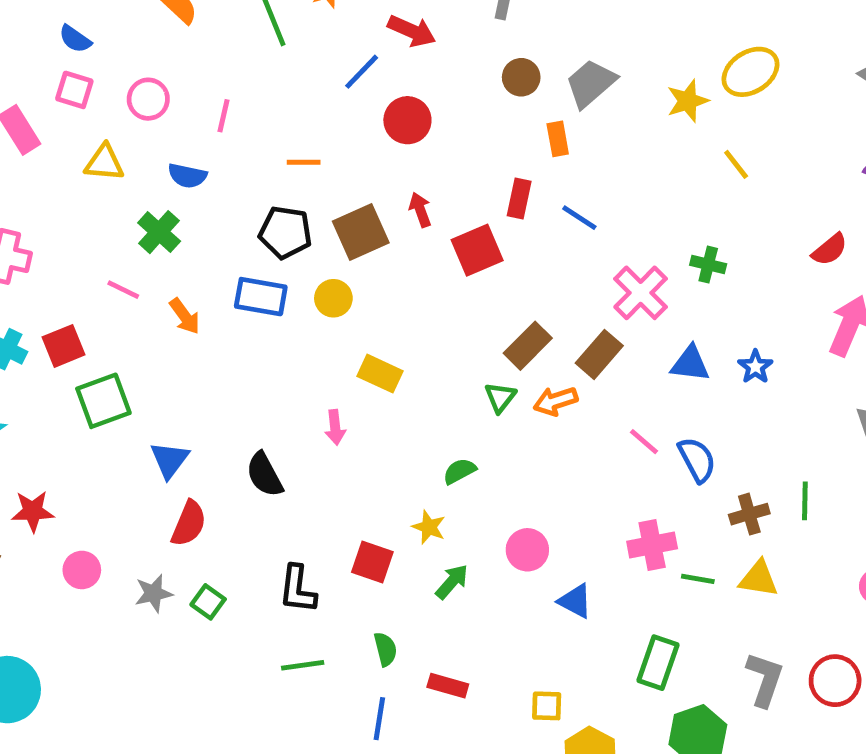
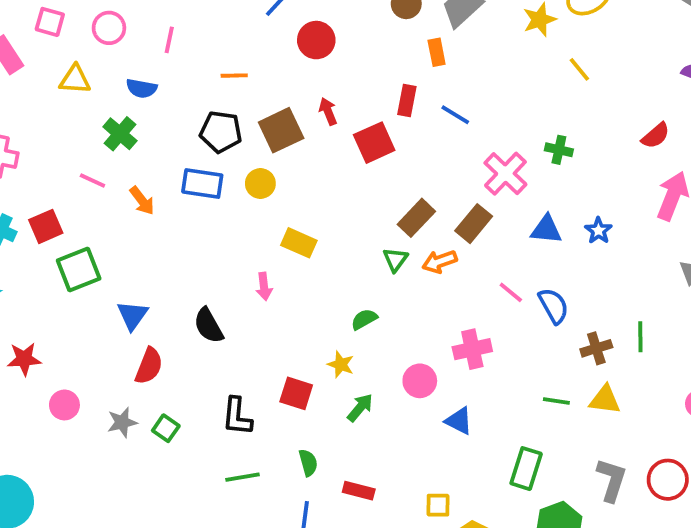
pink cross: (652, 545) -> (472, 349), moved

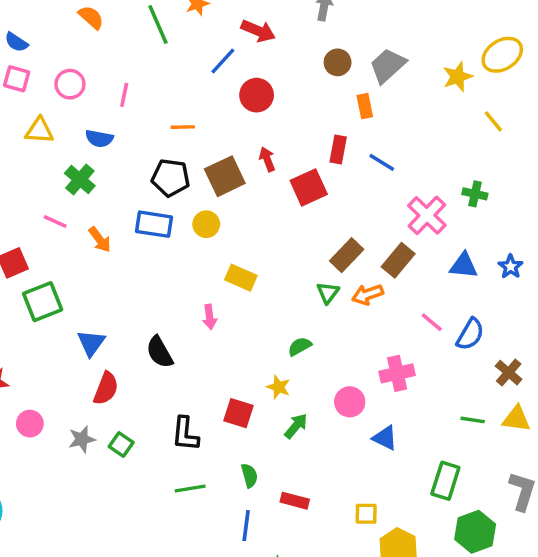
blue semicircle: (554, 306) -> (470, 334), turned 60
brown cross: (596, 348) -> (509, 373), turned -32

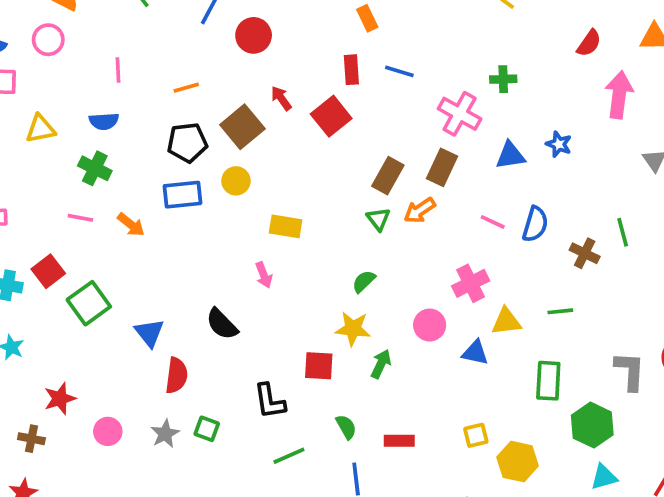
pink circle: (70, 84) -> (48, 40), moved
yellow star: (279, 387) -> (353, 329), size x1.4
yellow triangle: (516, 419) -> (506, 321), moved

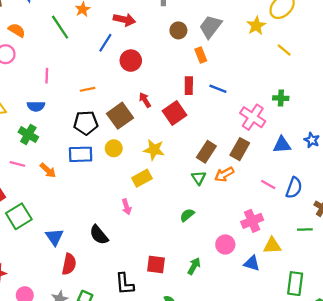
yellow rectangle: (286, 226) -> (142, 178), turned -42
green line: (560, 311) -> (305, 230), moved
yellow star: (353, 329) -> (154, 150), moved

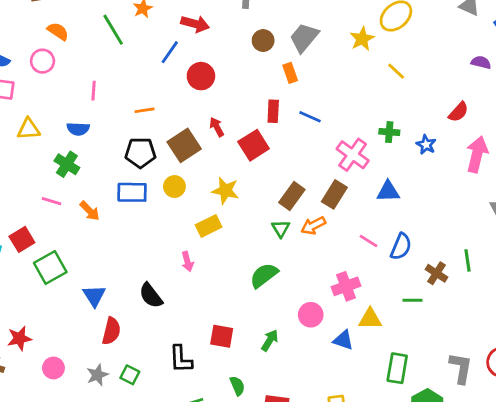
blue star: (312, 140) -> (426, 145), moved
green semicircle: (187, 215) -> (264, 275), size x1.5

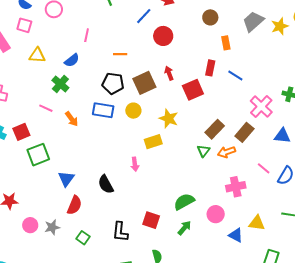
gray trapezoid: (304, 38) -> (253, 22), moved
blue semicircle: (78, 129) -> (72, 60), turned -49
green semicircle: (264, 275) -> (184, 202), moved
pink cross: (346, 286) -> (236, 187), moved
gray star: (97, 375) -> (52, 227), moved

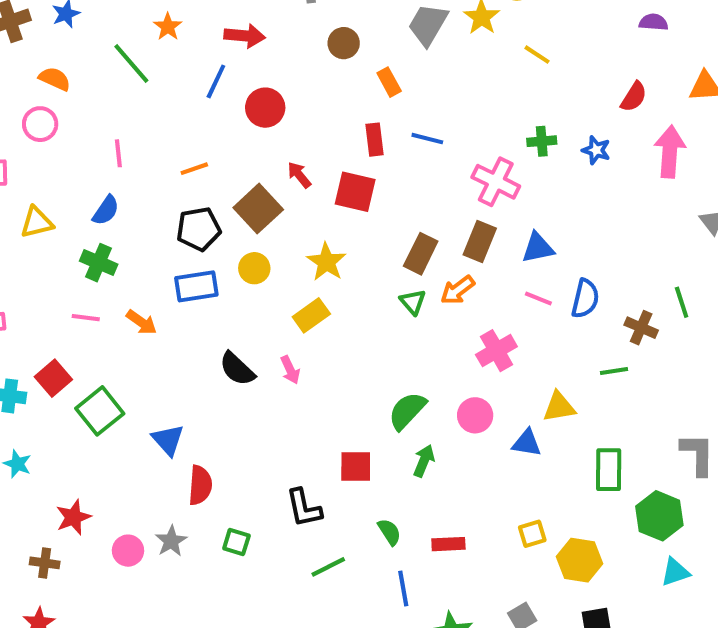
red square: (193, 90) -> (355, 192), turned -35
yellow star: (169, 119) -> (326, 262), turned 30
blue triangle: (282, 136) -> (538, 248), moved
black semicircle: (106, 184) -> (237, 369), moved

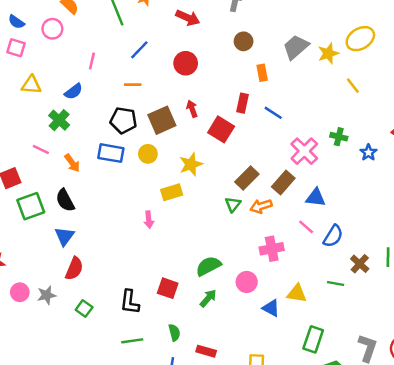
blue line: (216, 81) -> (139, 50), moved
black semicircle: (237, 369) -> (65, 200), moved

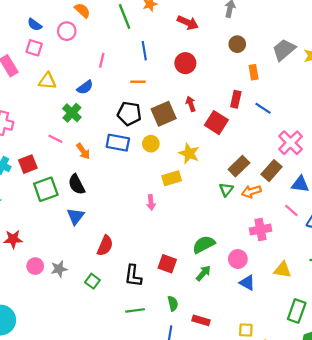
blue line: (139, 50) -> (144, 51), turned -54
yellow star: (191, 164) -> (189, 153), turned -30
red semicircle: (74, 269) -> (105, 246), moved
blue triangle: (271, 308) -> (247, 283), moved

